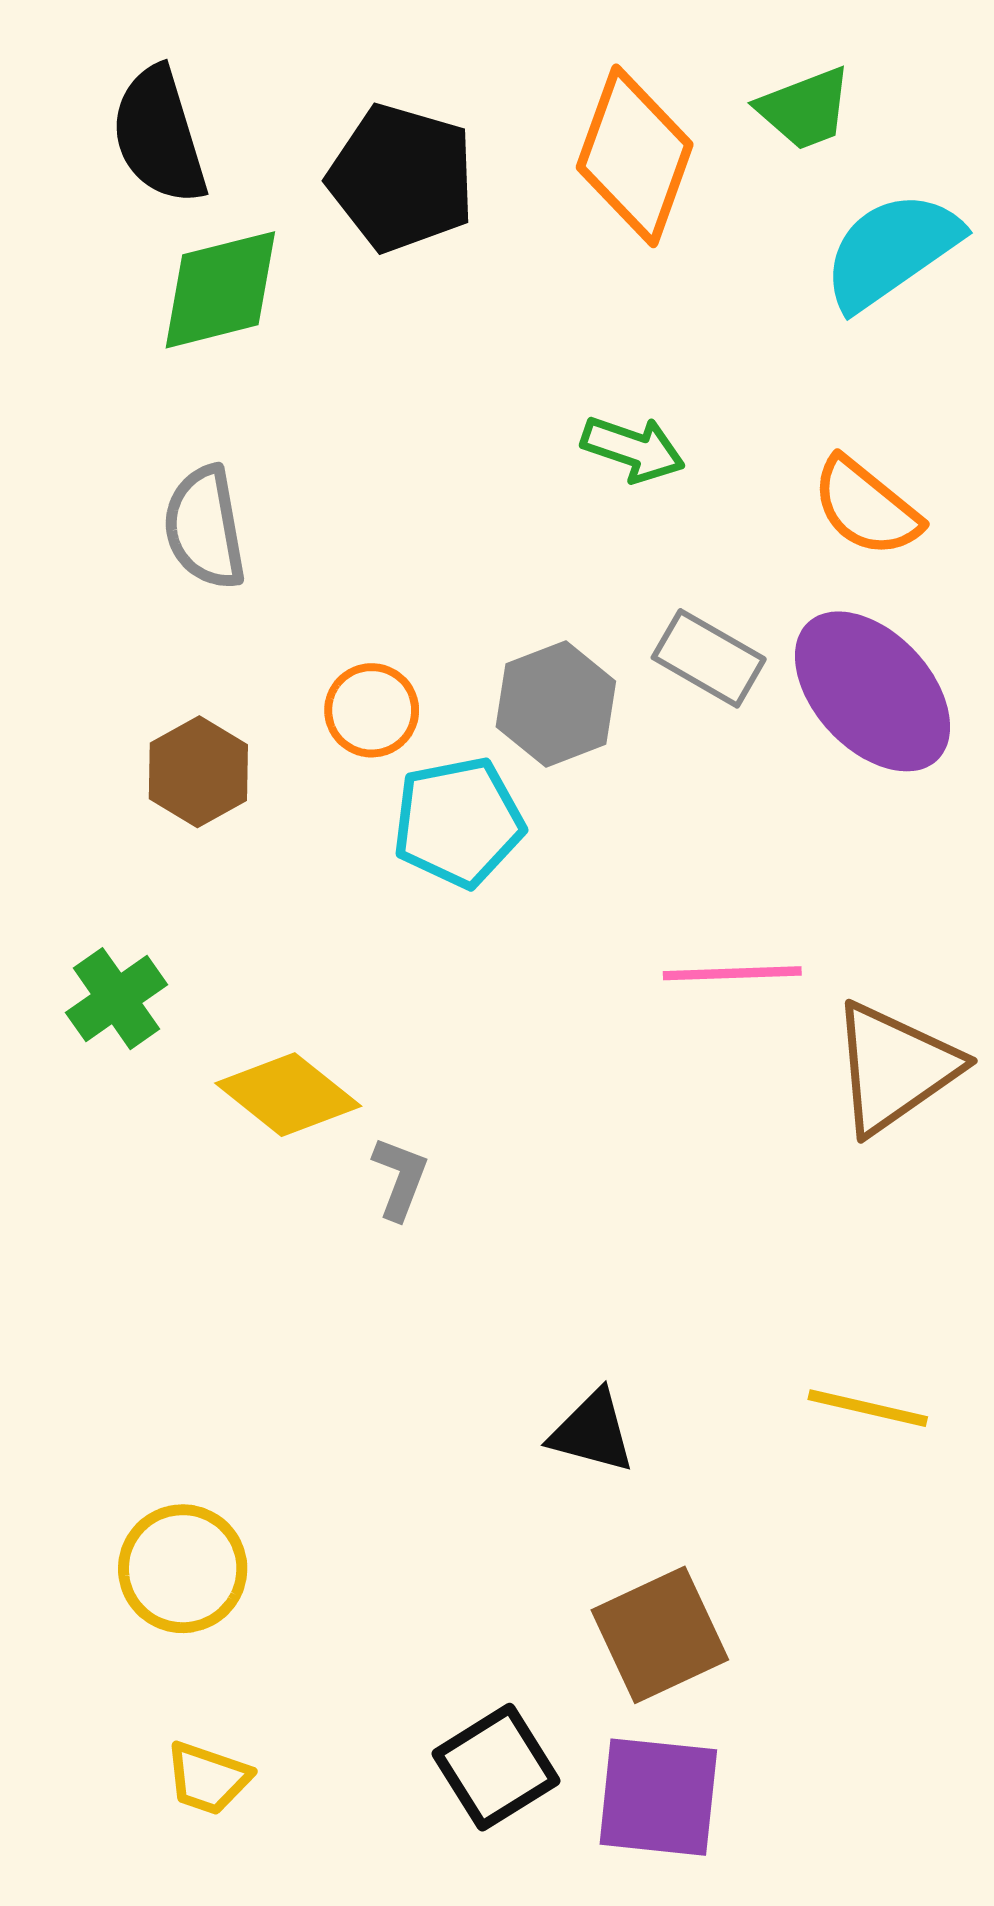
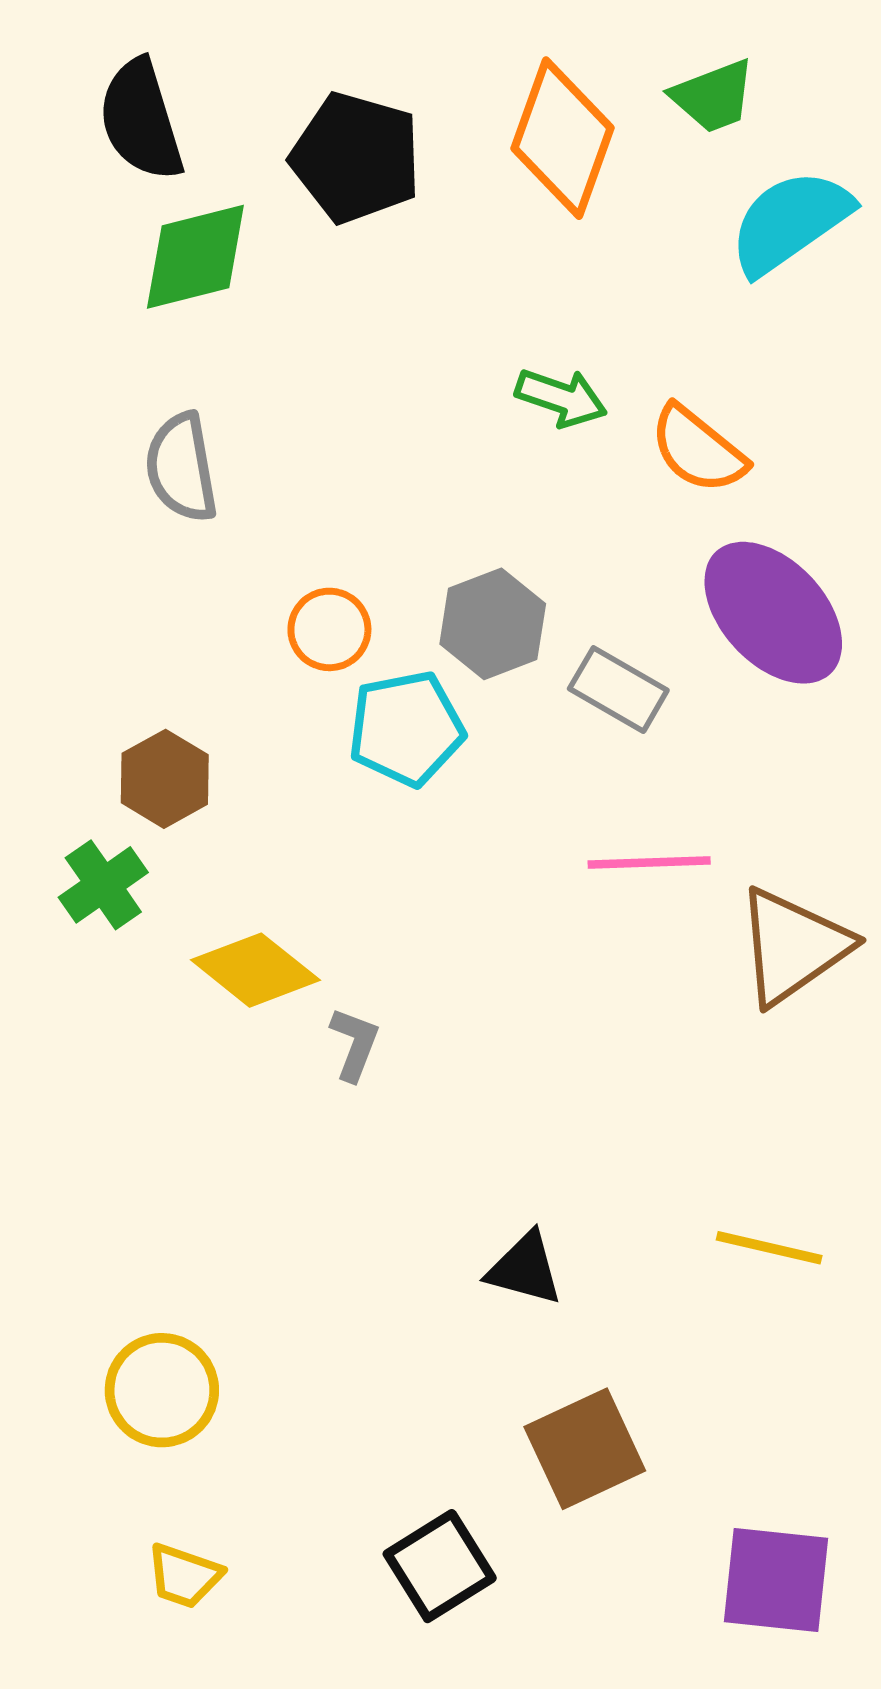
orange semicircle: (866, 507) -> (698, 449), moved
gray rectangle: (709, 658) -> (618, 689), moved
brown hexagon: (198, 772) -> (165, 779), moved
purple square: (658, 1797) -> (776, 1580), moved

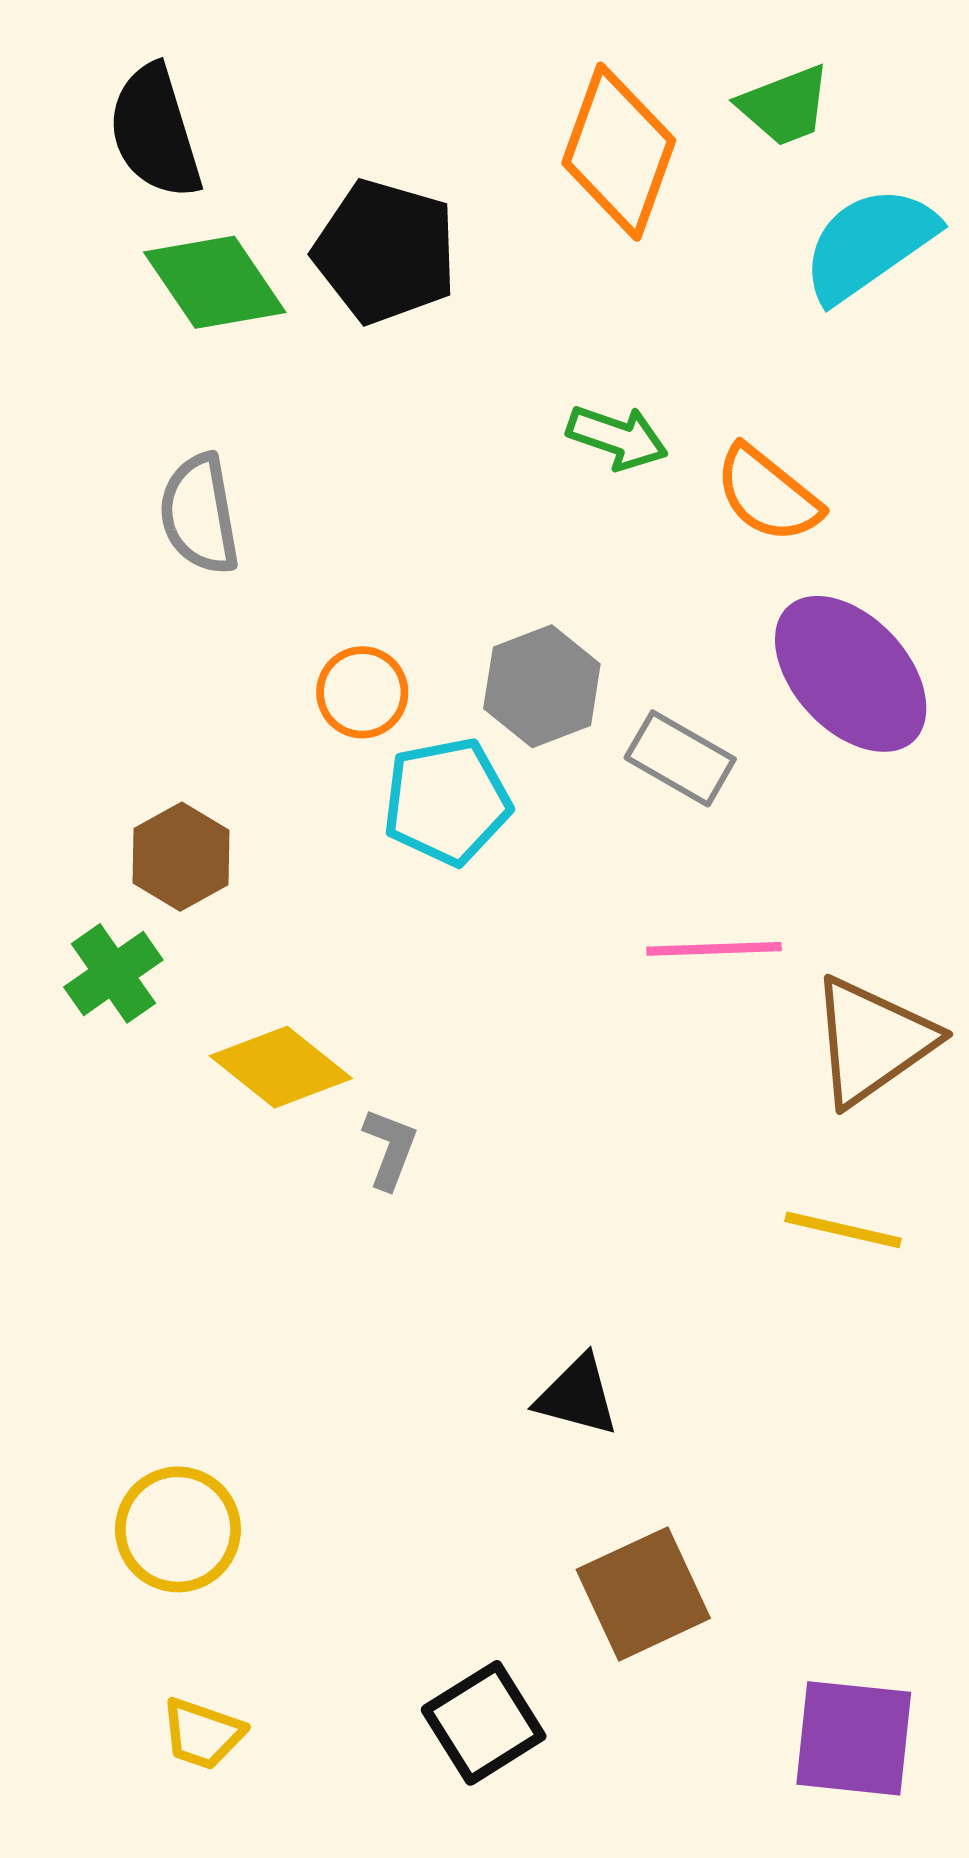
black pentagon: (356, 158) -> (385, 252), moved
green diamond: (195, 257) -> (215, 282), turned 70
yellow line: (769, 1248) -> (843, 1230), moved

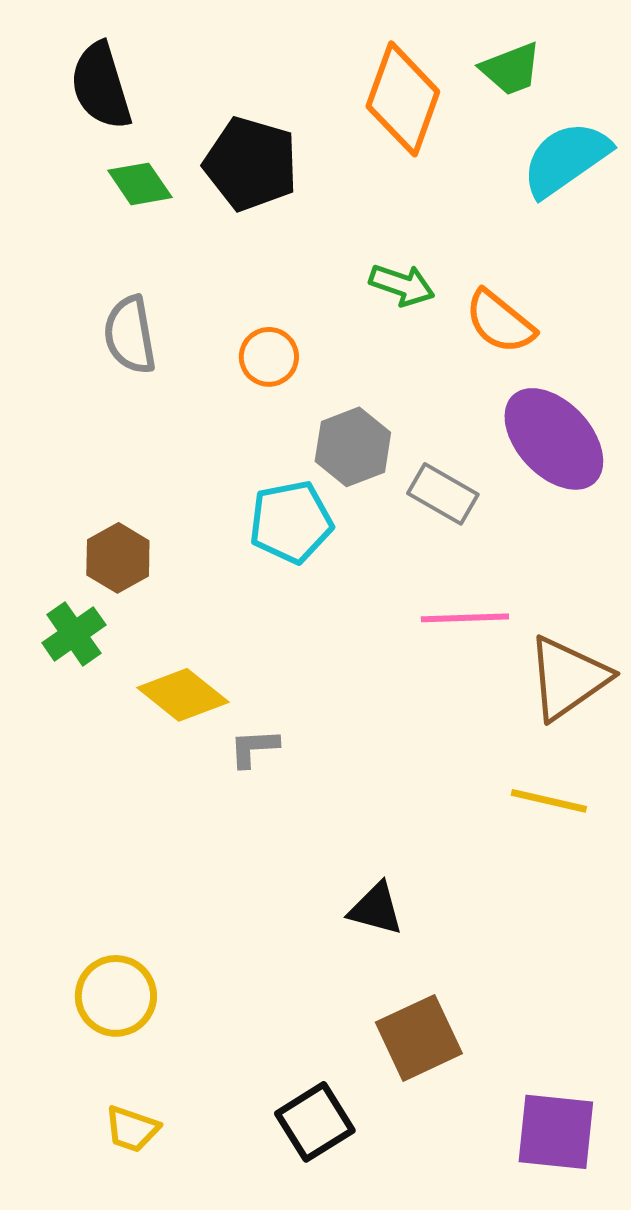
green diamond: (215, 282) -> (140, 184), size x0.7
orange circle: (362, 692) -> (269, 357), moved
gray L-shape: (390, 1149) -> (254, 748), turned -114

